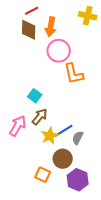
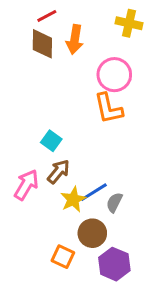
pink circle: (59, 51) -> (114, 75), moved

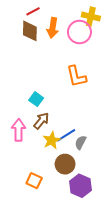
pink circle: (114, 75) -> (79, 32), moved
pink arrow: (26, 185) -> (19, 130), turned -30
orange square: (63, 257) -> (34, 181), moved

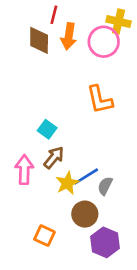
red line: (33, 11) -> (54, 15), moved, turned -48

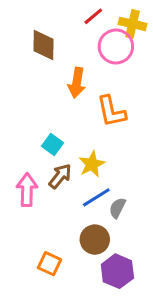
red line: (54, 15) -> (93, 16), moved, turned 36
orange arrow: (69, 36) -> (77, 83), moved
yellow star: (67, 183) -> (92, 164), moved

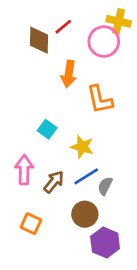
red line: (93, 16) -> (63, 27), moved
yellow star: (92, 164) -> (82, 147), turned -30
brown arrow: (60, 176) -> (54, 182), moved
orange square: (50, 264) -> (31, 224), moved

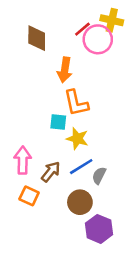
red line: (63, 27) -> (82, 29), moved
orange L-shape: (100, 100) -> (76, 103), moved
cyan square: (47, 129) -> (58, 122), moved, turned -30
orange square: (31, 224) -> (29, 196), moved

